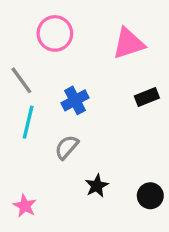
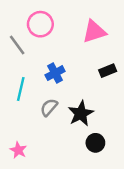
gray line: (21, 80) -> (17, 45), moved
black star: (97, 186) -> (81, 113), moved, size x1.5
black circle: (150, 196) -> (95, 143), moved

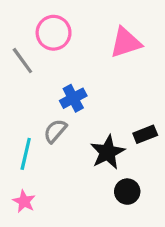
black rectangle: (108, 71) -> (145, 134), moved
cyan line: (21, 89) -> (26, 154), moved
gray semicircle: (49, 107) -> (55, 131), moved

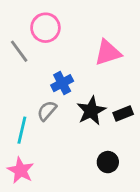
pink triangle: (126, 43) -> (108, 53), moved
black star: (108, 152) -> (91, 111), moved
pink star: (24, 201) -> (21, 170), size x1.4

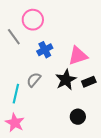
pink triangle: (108, 53) -> (78, 56), moved
blue cross: (62, 83) -> (45, 50), moved

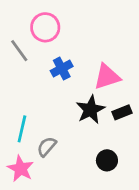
gray semicircle: (34, 80) -> (47, 147), moved

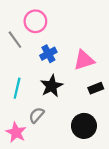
black star: (90, 110) -> (52, 86), moved
cyan line: (22, 129) -> (17, 88), moved
black circle: (107, 160) -> (84, 126), size x1.5

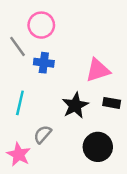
blue cross: (48, 54) -> (44, 63), moved, turned 35
black star: (52, 86) -> (75, 105), moved
black rectangle: (96, 88) -> (112, 103), turned 32

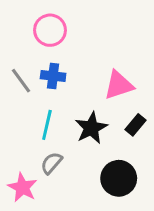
gray line: (17, 46) -> (21, 81), moved
cyan line: (20, 103) -> (47, 125), moved
black rectangle: (112, 103) -> (135, 125), turned -60

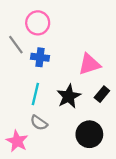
gray line: (21, 81) -> (16, 45), moved
gray semicircle: (52, 163) -> (39, 123), turned -96

